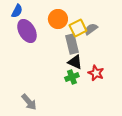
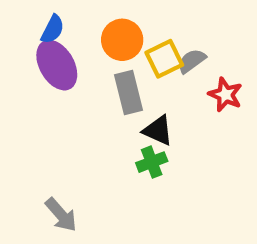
blue semicircle: (17, 11) -> (53, 29), moved
gray rectangle: (72, 44) -> (128, 92), moved
red star: (96, 73) -> (225, 95), moved

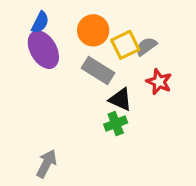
gray rectangle: (128, 92) -> (98, 71), turned -44
red star: (225, 95) -> (159, 82), moved
gray arrow: (61, 215) -> (47, 164), turned -112

